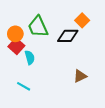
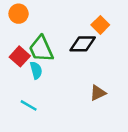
green trapezoid: (38, 27) -> (41, 49), moved
orange circle: (15, 34) -> (19, 14), moved

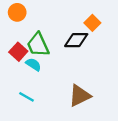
cyan semicircle: (36, 70) -> (33, 64), turned -42
brown triangle: (98, 93) -> (80, 96), moved, size x1.5

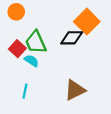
orange square: (92, 23) -> (87, 22), size x1.6
cyan line: (26, 97) -> (25, 91), turned 72

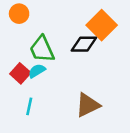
red square: (17, 49) -> (20, 73), moved
cyan semicircle: (31, 61) -> (37, 71), turned -64

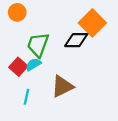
green trapezoid: (42, 49) -> (38, 45), turned 44
brown triangle: (88, 105) -> (62, 86), moved

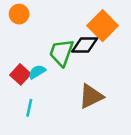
green trapezoid: (38, 45) -> (61, 53), moved
brown triangle: (62, 86) -> (91, 96), moved

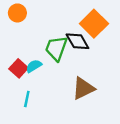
black diamond: (85, 45) -> (77, 41), turned 60

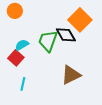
cyan semicircle: (34, 66) -> (22, 45), moved

